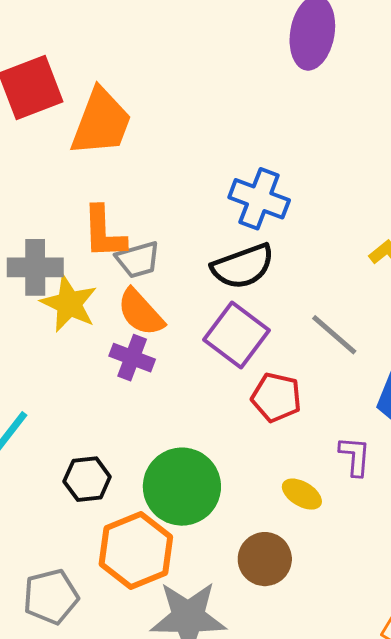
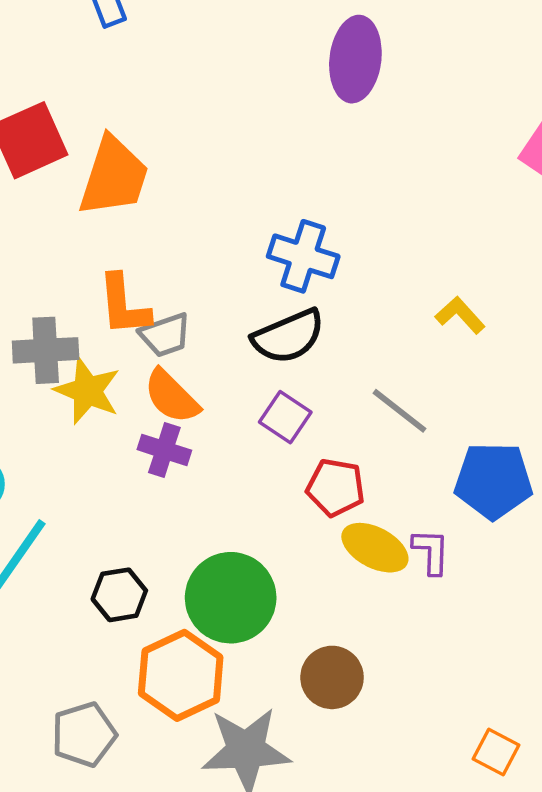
purple square: (237, 335) -> (285, 417), size x0.7
yellow ellipse: (302, 494) -> (375, 548), moved, size x1.4

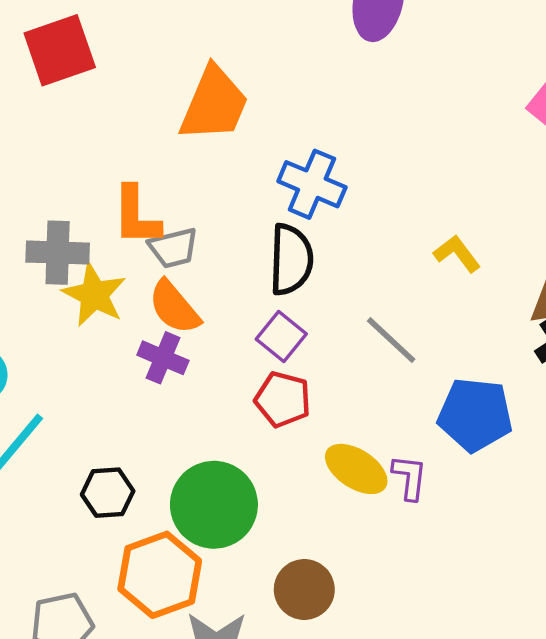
orange trapezoid: (114, 176) -> (214, 104), moved
black semicircle: (288, 336) -> (291, 259), turned -70
red pentagon: (336, 487) -> (283, 399), moved

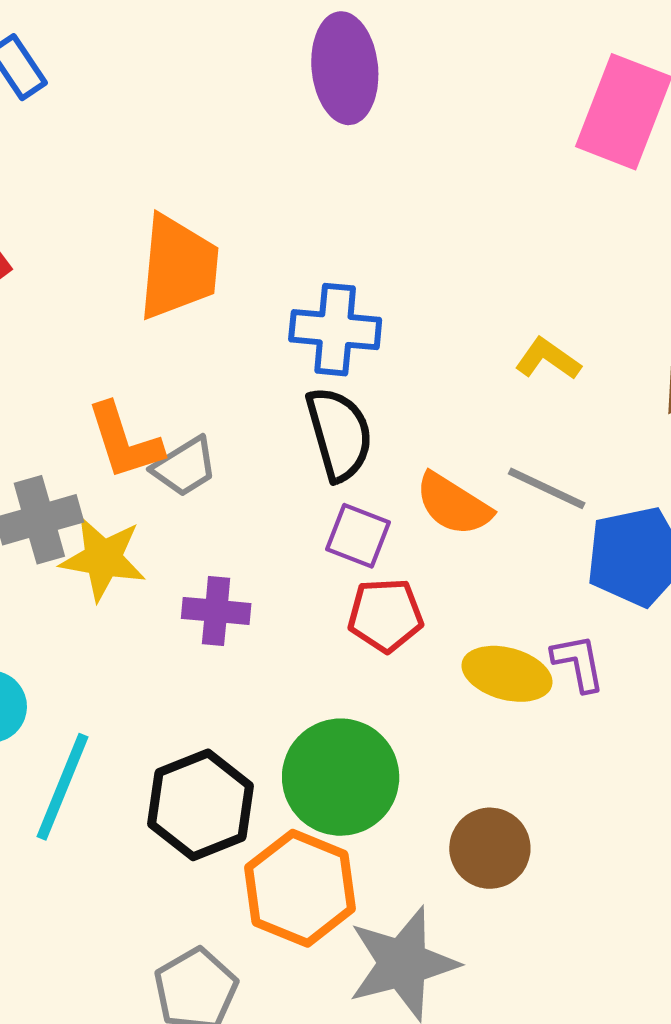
orange semicircle: (174, 307) -> (453, 504), moved
gray line: (391, 340) -> (547, 488), moved
black hexagon: (108, 493) -> (201, 805), size x1.5

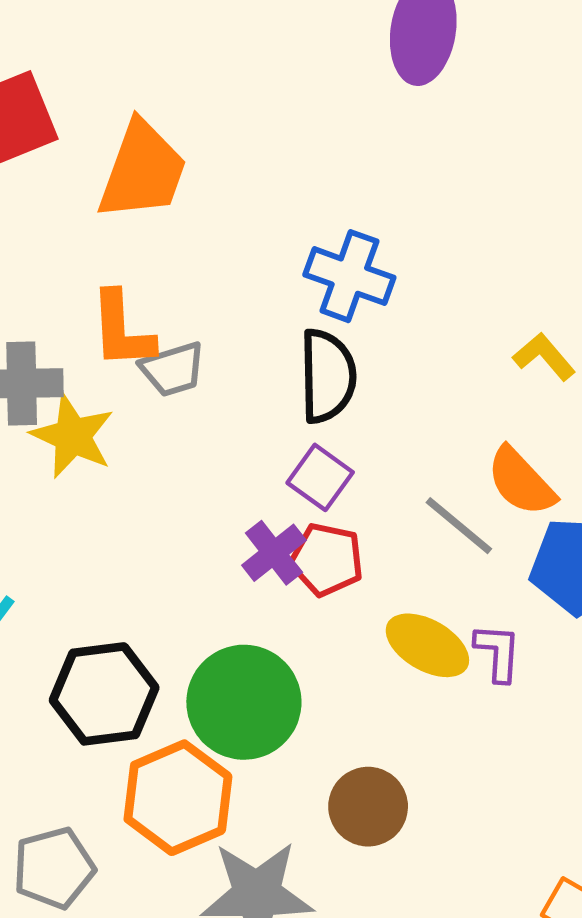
orange trapezoid: (178, 267) -> (142, 171), moved
gray line: (547, 488) -> (459, 526), moved
orange semicircle: (453, 504) -> (521, 482), moved
purple cross: (216, 611) -> (274, 553), moved, turned 32

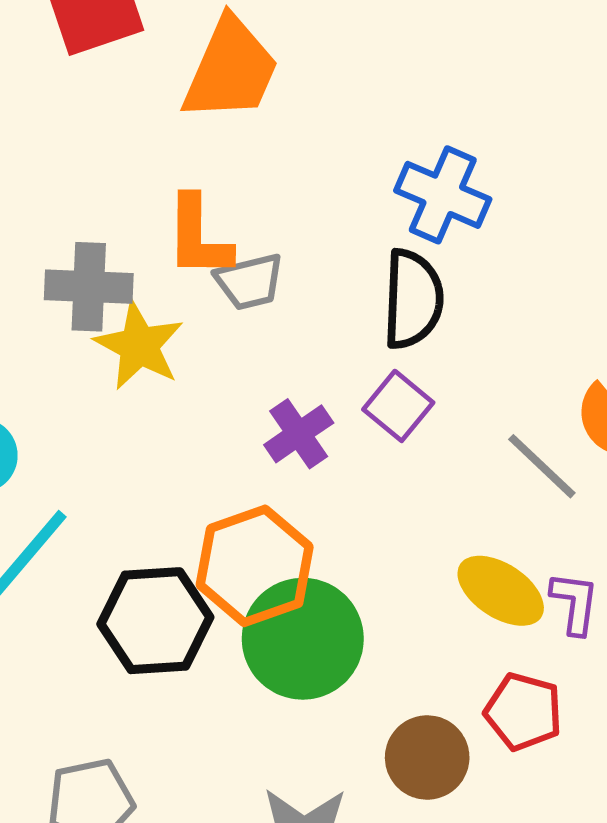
purple cross: (274, 553) -> (299, 434), moved
red pentagon: (327, 560) -> (523, 712), moved
orange hexagon: (178, 798) -> (255, 566), moved

